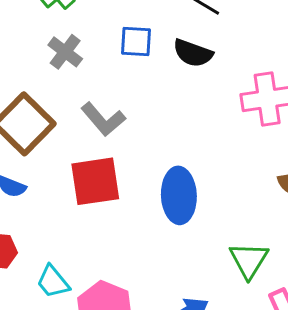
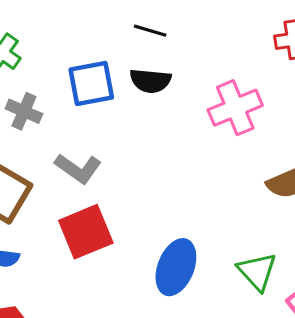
blue square: (136, 41) -> (91, 83), size x1.4
blue ellipse: (179, 195) -> (176, 267), moved, turned 38

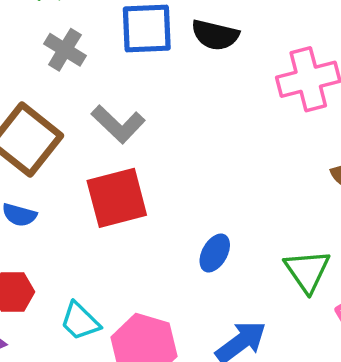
blue ellipse: (176, 267) -> (215, 253), size x0.6

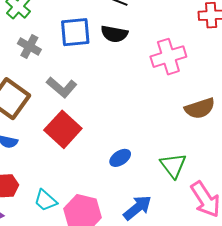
red square: (117, 198) -> (63, 129), turned -30
blue ellipse: (215, 253) -> (120, 158), turned 30

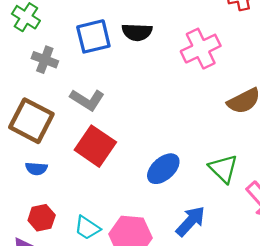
blue ellipse: (120, 158) -> (163, 169), size x1.4

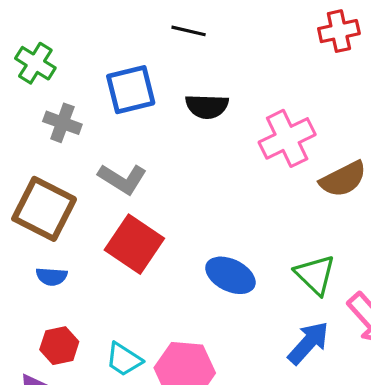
black semicircle: (137, 32) -> (207, 106), moved
pink cross: (201, 49) -> (287, 138), moved
blue ellipse: (163, 169) -> (230, 275), turned 68
blue arrow: (191, 221) -> (308, 343), moved

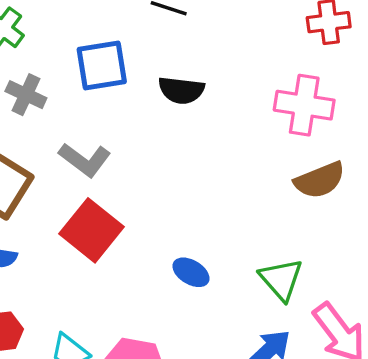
pink cross: (287, 138) -> (304, 105), moved, turned 30
blue ellipse: (230, 275) -> (191, 272), size x0.7

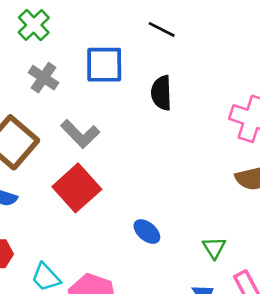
black semicircle: (181, 90) -> (161, 93), turned 72
green triangle: (281, 279) -> (214, 248), size x0.7

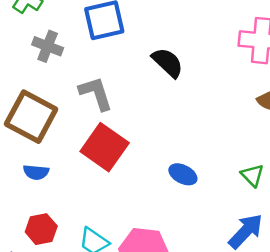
black semicircle: (161, 93) -> (168, 63), moved, turned 148
gray L-shape: (80, 134) -> (96, 93), turned -141

